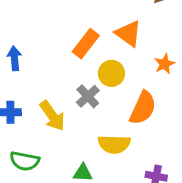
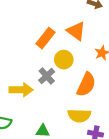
yellow arrow: (52, 116) -> (21, 90), turned -55
yellow semicircle: (114, 144) -> (79, 116), moved

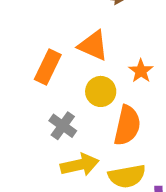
yellow circle: (64, 60) -> (101, 91), moved
yellow arrow: (21, 90) -> (80, 165), moved

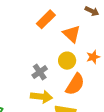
orange rectangle: (48, 67) -> (46, 19), moved

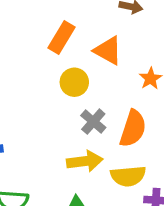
yellow circle: (67, 61) -> (74, 82), moved
gray cross: (40, 72) -> (93, 122), moved

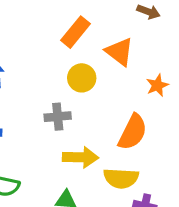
gray cross: (93, 122) -> (58, 117), moved, turned 35

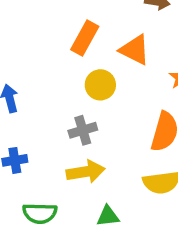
yellow arrow: (80, 157) -> (86, 172), moved

